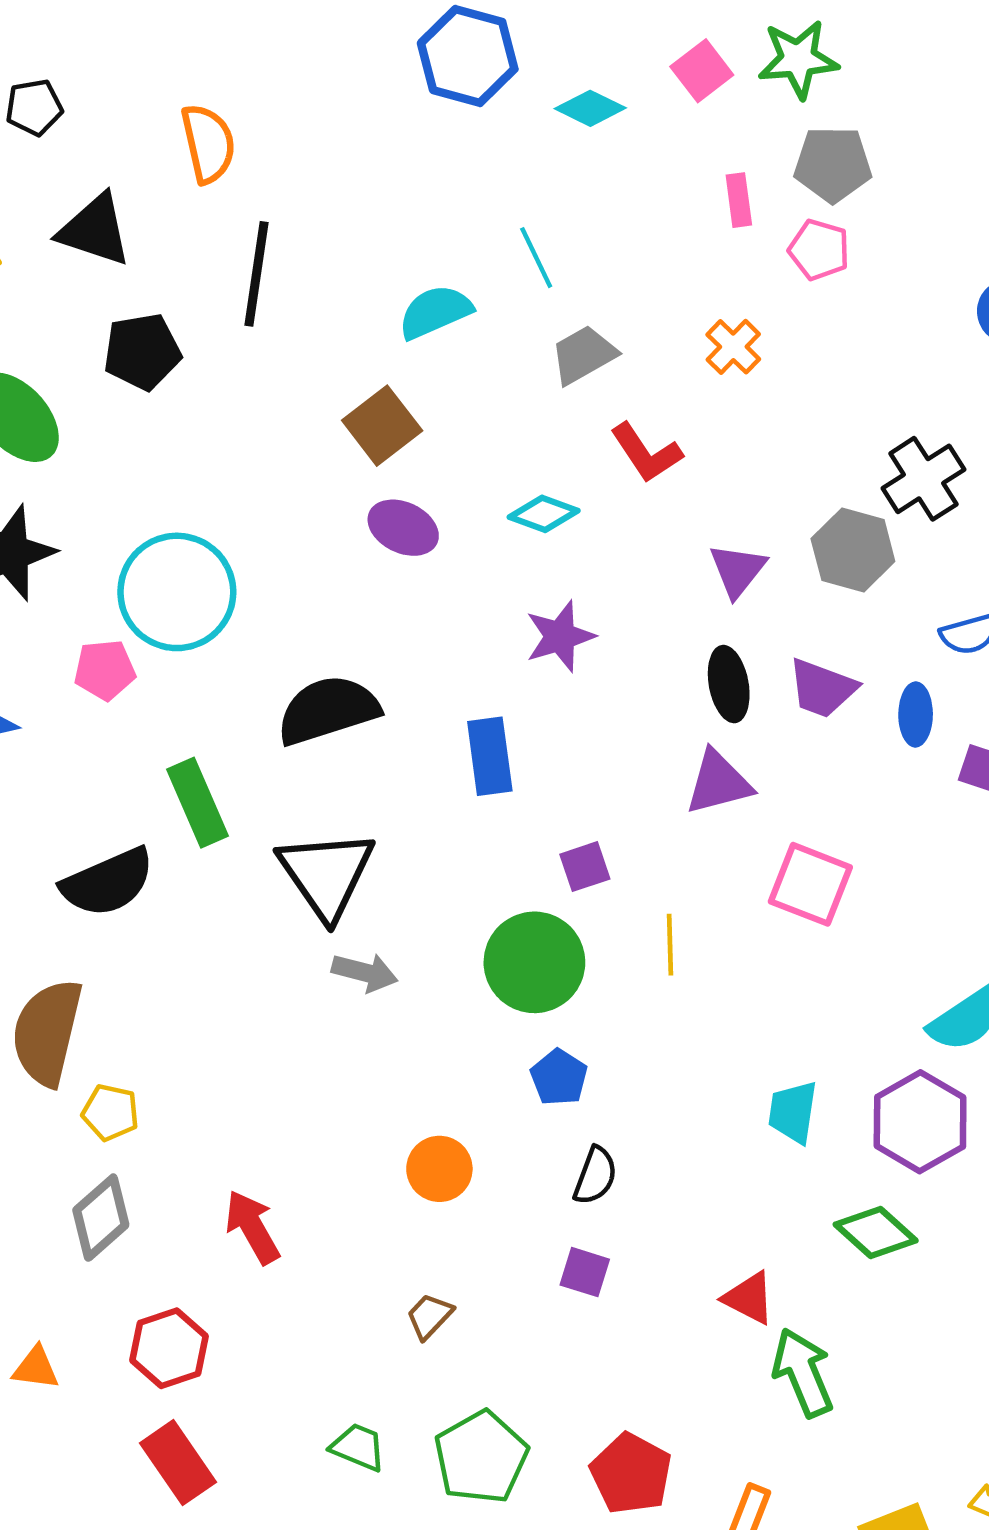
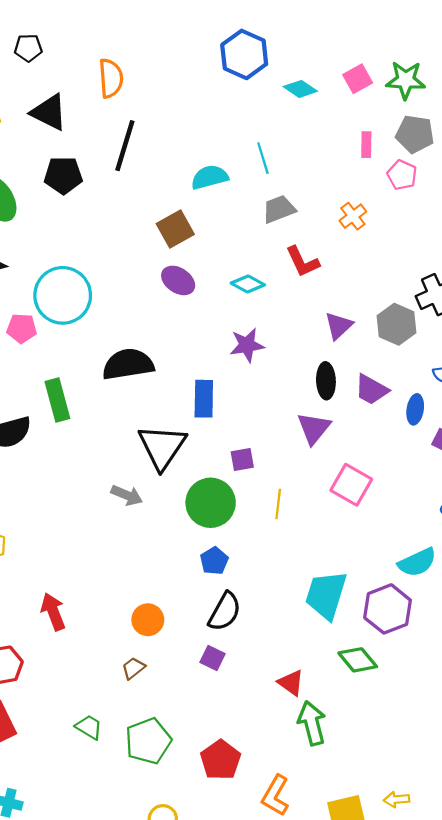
purple triangle: (718, 783) -> (314, 428), turned -45
black triangle: (326, 874) -> (162, 447), moved
cyan trapezoid: (793, 1112) -> (326, 595), size x1.6
orange circle: (439, 1169) -> (148, 620), moved
black semicircle: (595, 1176) -> (225, 612), size x1.4

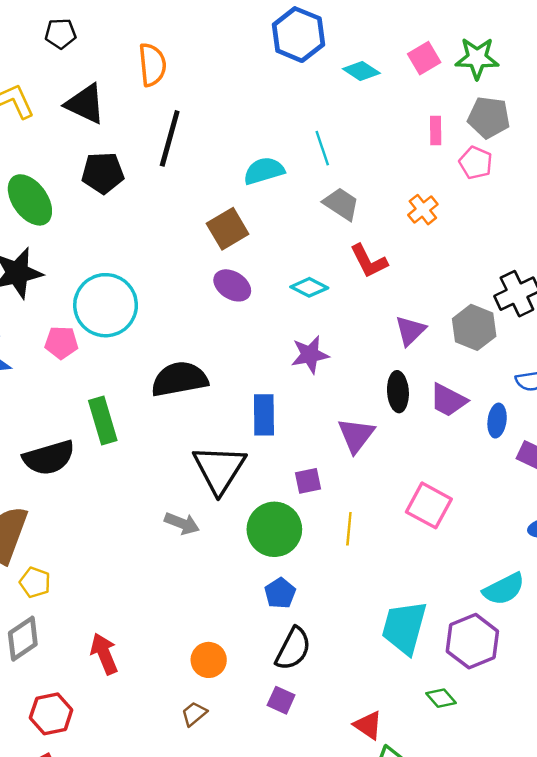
gray trapezoid: (279, 209) -> (341, 204), turned 56
purple triangle: (314, 428) -> (356, 435), moved
green diamond: (358, 660) -> (441, 698), size x0.7

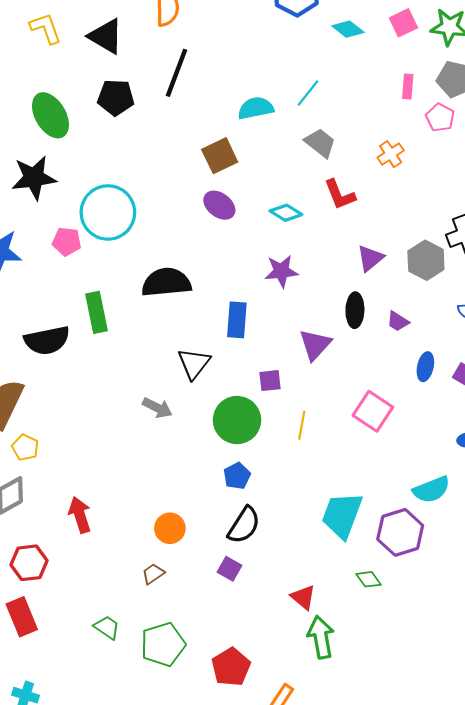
cyan line: (322, 148) -> (308, 93), turned 52
purple trapezoid: (448, 400) -> (398, 321), size x0.7
blue ellipse: (497, 421) -> (425, 367), moved
black triangle: (219, 469) -> (194, 363), size x0.7

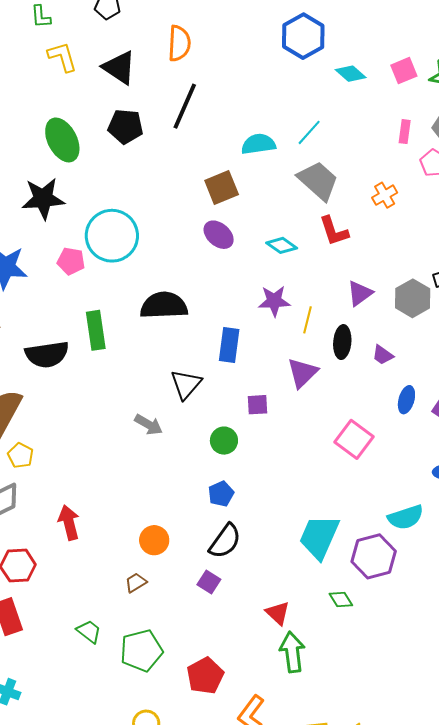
gray trapezoid: (320, 143) -> (318, 181), size x1.4
green circle: (237, 420) -> (224, 441), size x0.6
yellow line: (302, 425) -> (308, 320), moved

